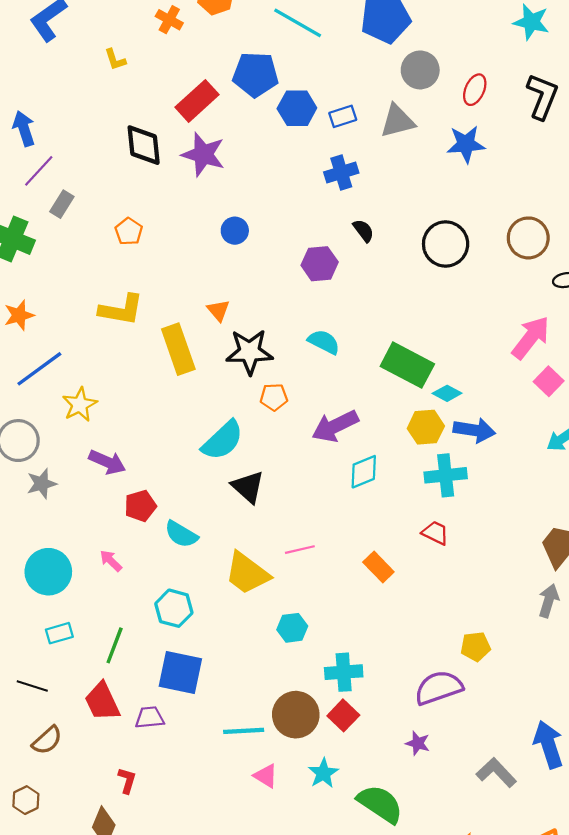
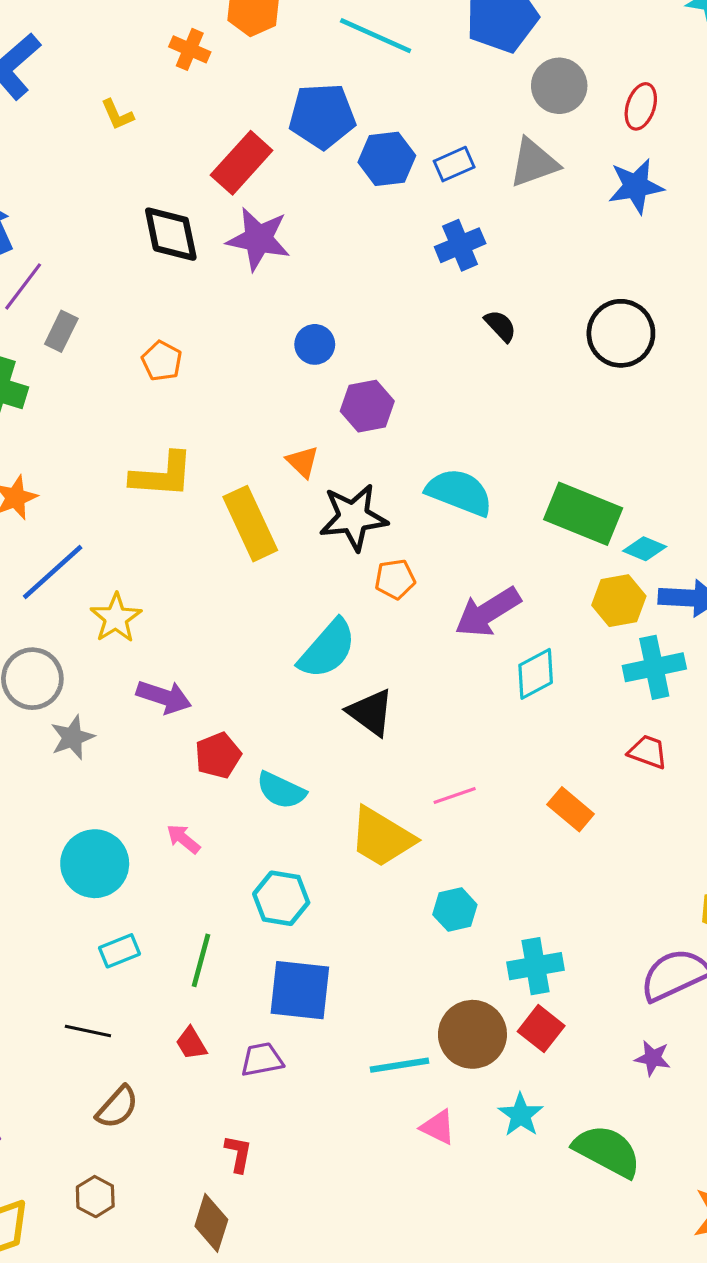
purple hexagon: (320, 264) -> (367, 406), moved
cyan semicircle: (324, 342) -> (459, 492), size x1.4
red trapezoid: (102, 702) -> (191, 1043), size x0.6

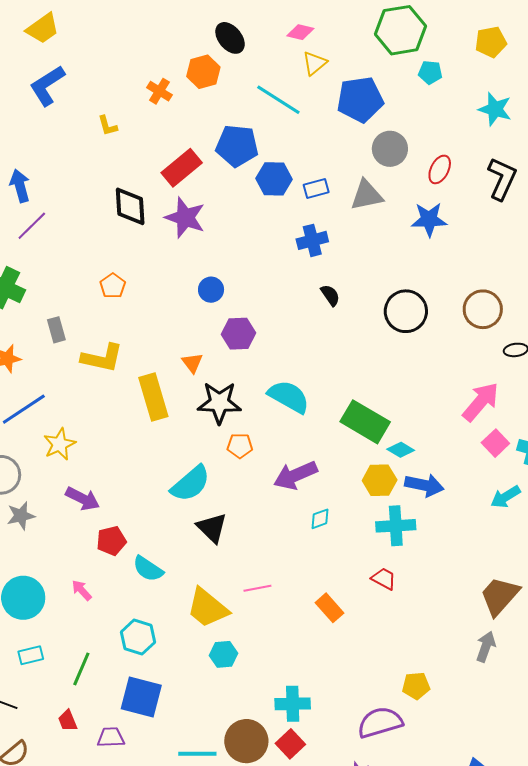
gray rectangle: (61, 331) -> (56, 330), moved, turned -50
cyan diamond: (536, 674) -> (320, 519), size x0.7
cyan hexagon: (455, 910) -> (224, 654), moved

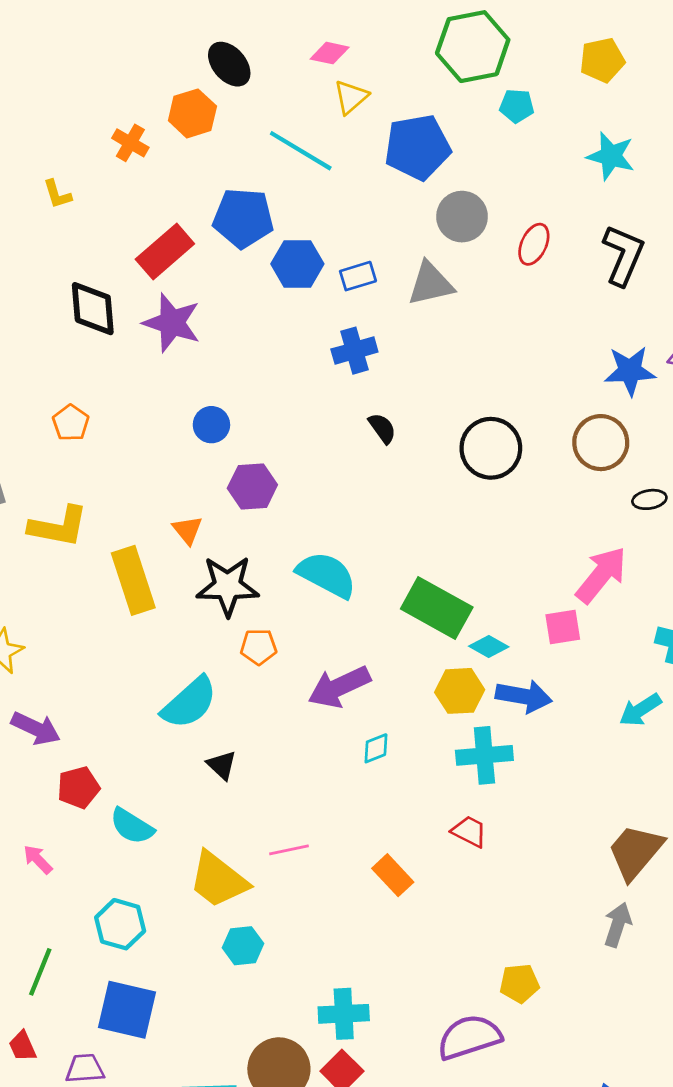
blue star: (429, 219) -> (630, 371), moved
pink square: (495, 443) -> (563, 627), moved, turned 36
black triangle: (212, 528) -> (222, 765), size x0.7

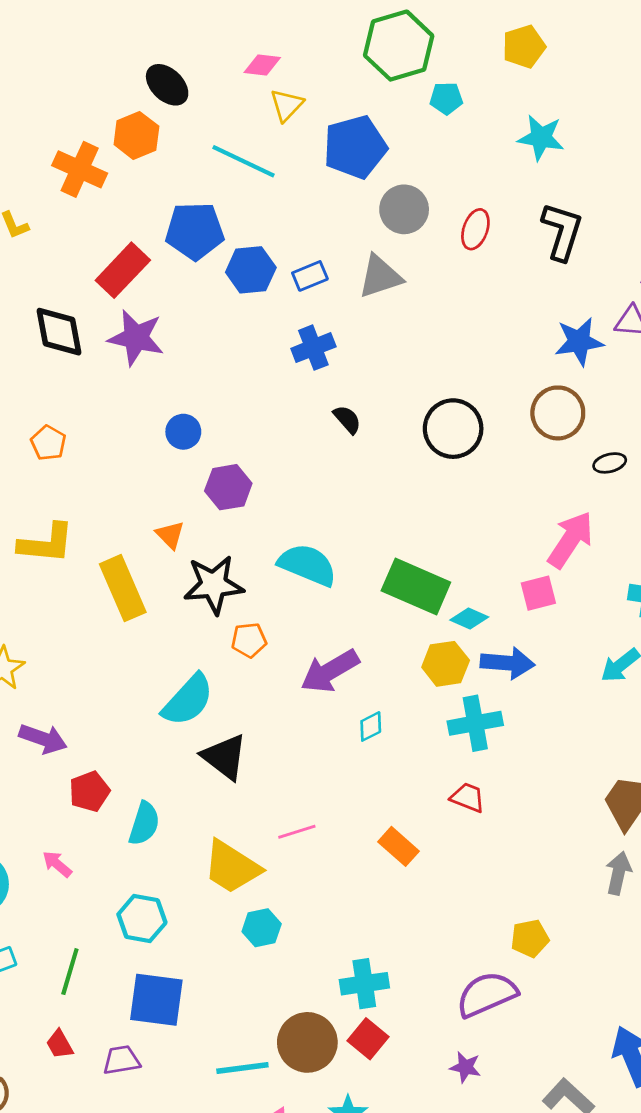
orange cross: (130, 143) -> (80, 169), size x1.5
black triangle: (222, 765) -> (225, 757), size x1.6
cyan semicircle: (132, 826) -> (144, 824), turned -99

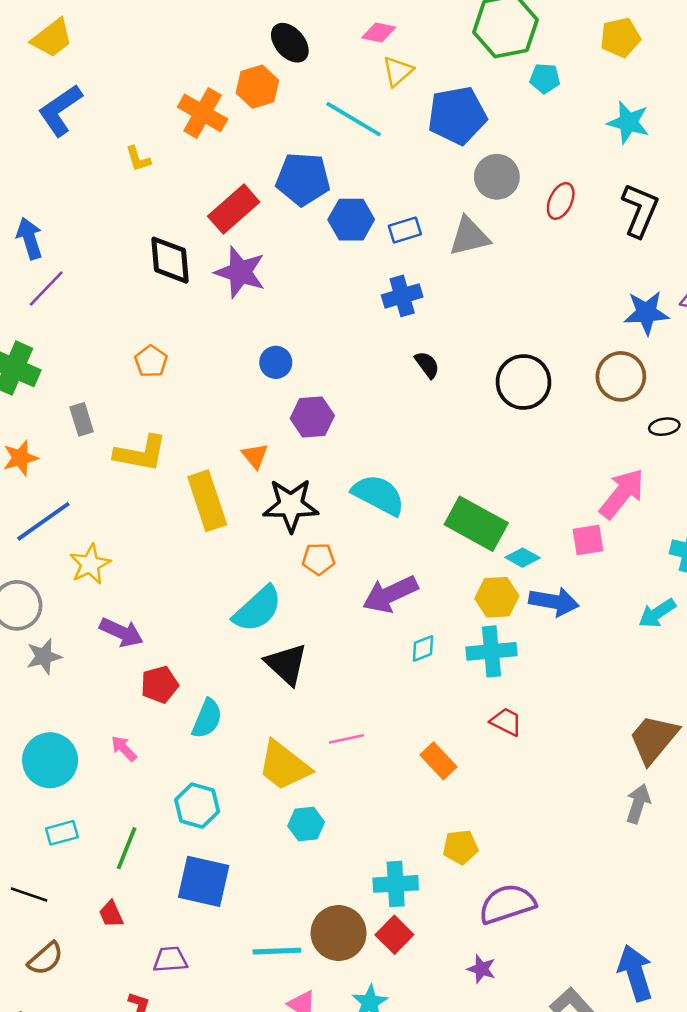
cyan cross: (475, 723) -> (492, 651), moved
yellow pentagon: (530, 938) -> (461, 847), moved
purple trapezoid: (121, 1060) -> (170, 960), moved

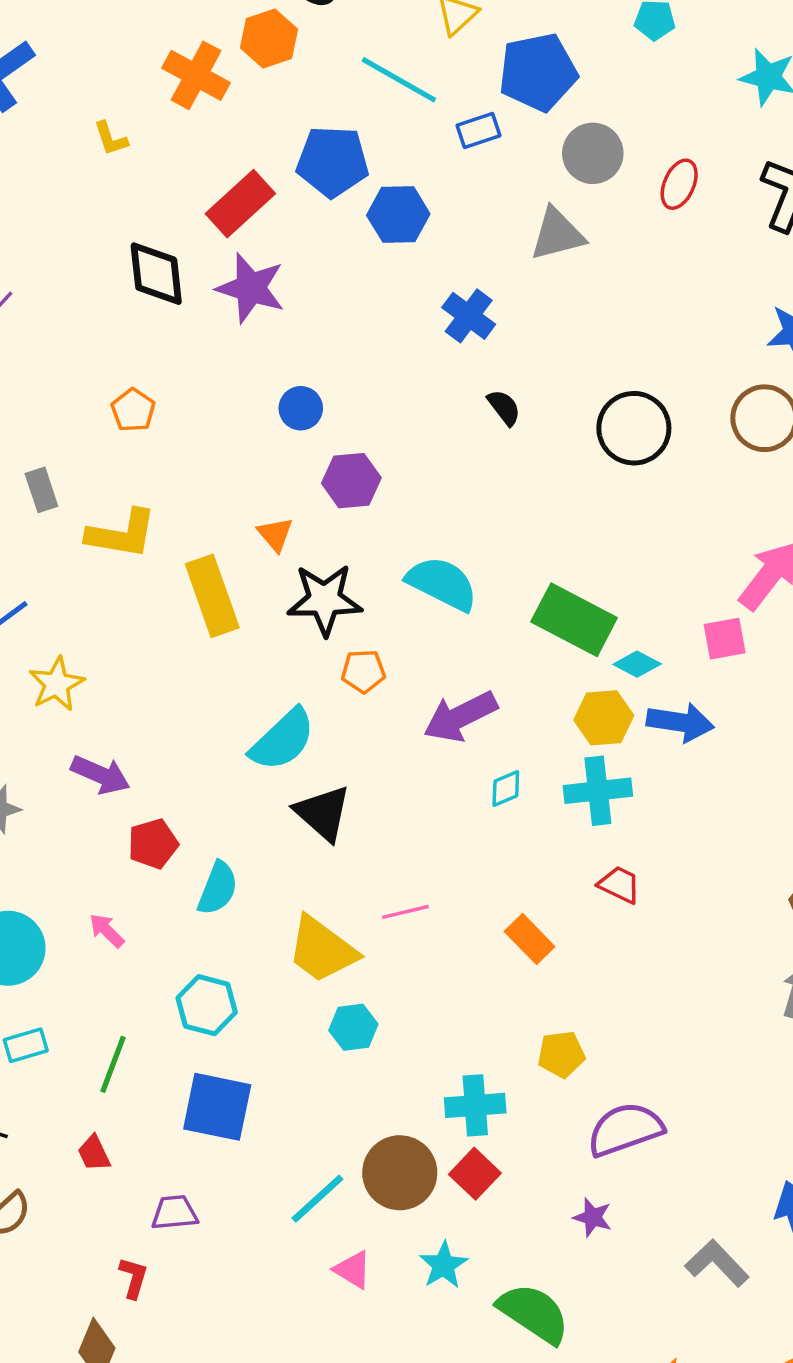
blue rectangle: (405, 230) -> (479, 131), moved
blue cross: (402, 296) -> (469, 316), turned -36
cyan line: (277, 951) -> (317, 1199), turned -39

